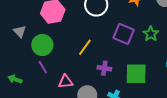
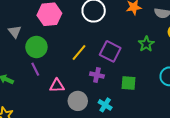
purple square: (124, 34) -> (110, 51), moved
green square: (136, 74) -> (128, 83), size x0.7

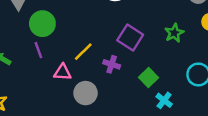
yellow line: (79, 52) -> (83, 52), moved
green square: (128, 83) -> (148, 77), turned 35
cyan cross: (105, 105) -> (164, 100), moved

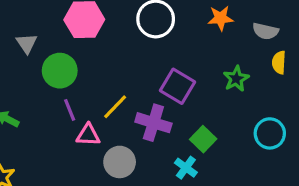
purple line: (38, 50) -> (70, 110), moved
purple cross: (112, 64) -> (153, 123), size x1.5
cyan cross: (164, 100) -> (186, 168), moved

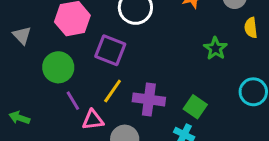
gray triangle: (27, 43) -> (22, 35), moved
purple square: (177, 86) -> (110, 50), moved

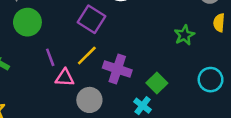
green circle: (58, 67) -> (27, 22), moved

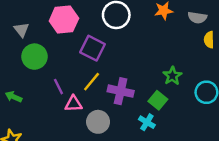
green star: (184, 35) -> (172, 76), moved

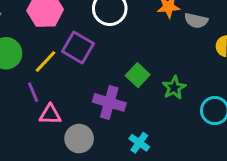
gray semicircle: (197, 18) -> (196, 21), moved
yellow line: (92, 82) -> (45, 61), moved
green square: (158, 100) -> (138, 75), moved

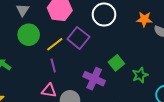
purple line: (33, 92) -> (53, 66), moved
pink triangle: (50, 114) -> (49, 91), moved

